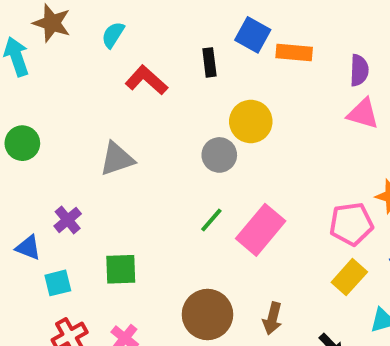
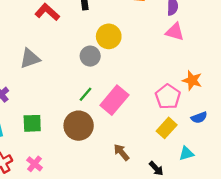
pink pentagon: (351, 224) -> (168, 97), turned -30
brown circle: (207, 314) -> (79, 126), moved
brown arrow: (272, 318) -> (121, 152), turned 126

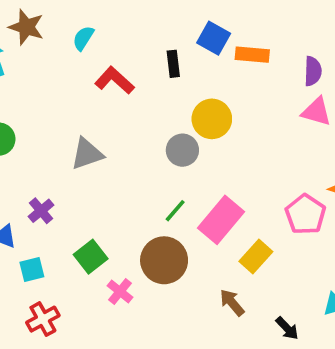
green square: (32, 123) -> (91, 257), turned -36
yellow rectangle: (167, 128) -> (256, 257), moved
pink cross: (35, 164) -> (120, 291), moved

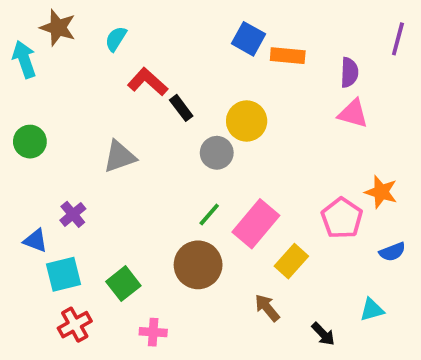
black rectangle: (173, 64) -> (181, 108), moved, turned -30
green square: (91, 257) -> (123, 284), moved
cyan square: (32, 269) -> (64, 274), size x1.4
pink cross: (120, 291) -> (153, 332), moved, turned -35

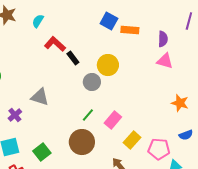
gray triangle: (120, 156) -> (40, 97), moved, turned 36
pink pentagon: (342, 218) -> (159, 149), moved, turned -30
pink rectangle: (256, 224) -> (113, 120), size x0.7

